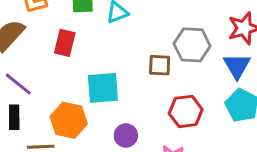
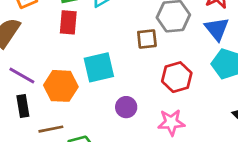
red rectangle: (65, 43) -> (68, 22), moved
orange hexagon: (69, 120) -> (61, 86), moved

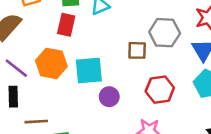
orange hexagon: (61, 86) -> (51, 63), moved
purple circle: (126, 107) -> (109, 97), moved

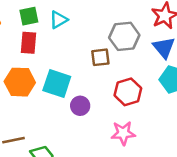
cyan square: (89, 70) -> (57, 83), turned 32

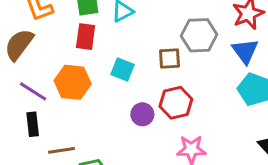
cyan square: (57, 83) -> (122, 70), moved, size x0.7
red hexagon: (128, 92) -> (176, 103), moved

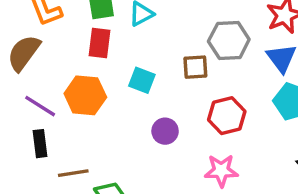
red hexagon: (176, 103) -> (227, 116), moved

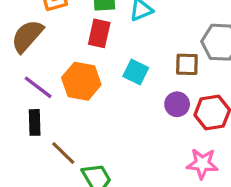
purple circle: (165, 131) -> (177, 104), moved
brown line: (73, 173) -> (63, 153), turned 48

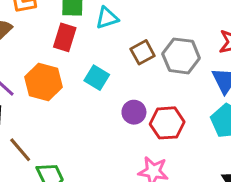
brown square: (187, 64) -> (143, 52), moved, turned -35

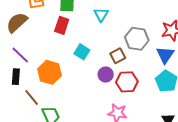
cyan triangle: (107, 18) -> (101, 15), moved, turned -42
brown square: (143, 52) -> (118, 56), moved
orange hexagon: (44, 82) -> (50, 72), moved

